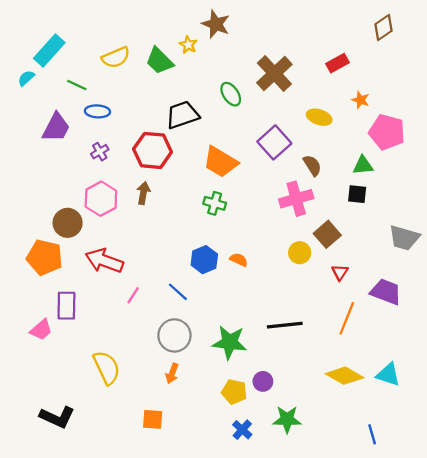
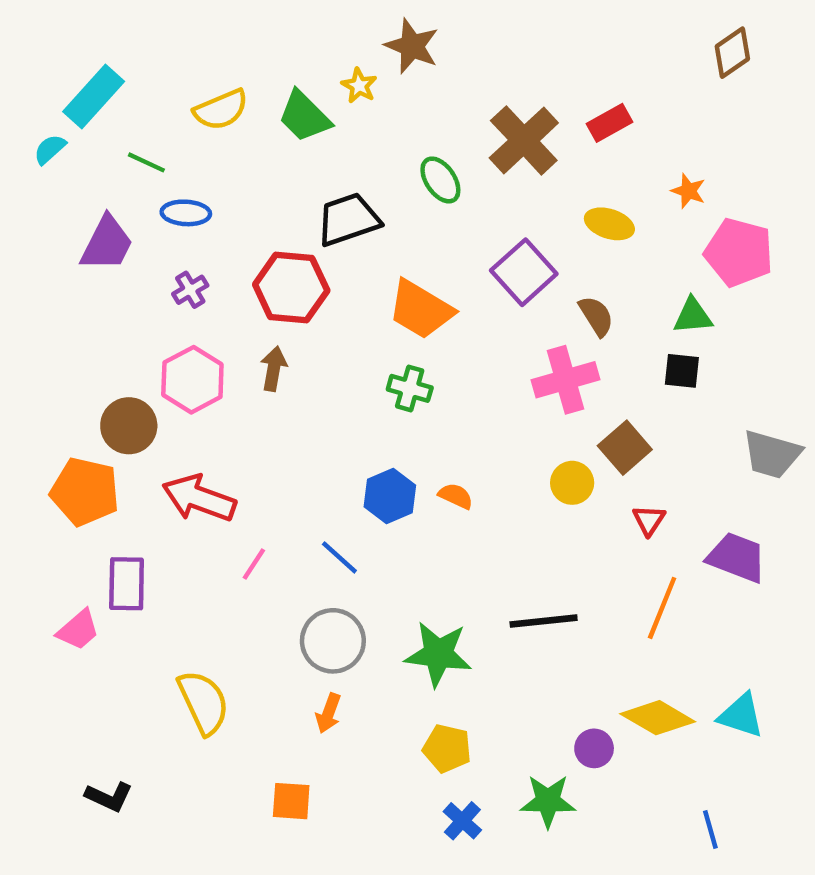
red rectangle: (338, 63) -> (609, 123), moved
purple circle: (263, 381) -> (594, 748), moved
black L-shape: (57, 417) -> (109, 797), size x0.7

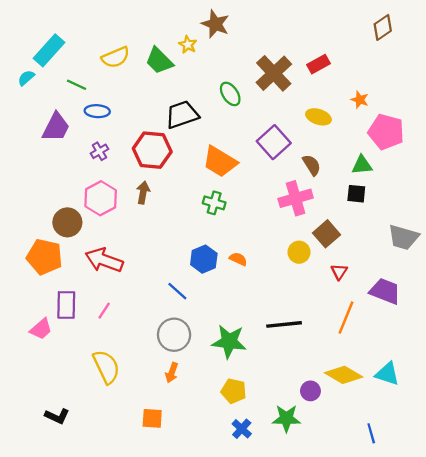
pink line: (254, 564) -> (104, 311), moved

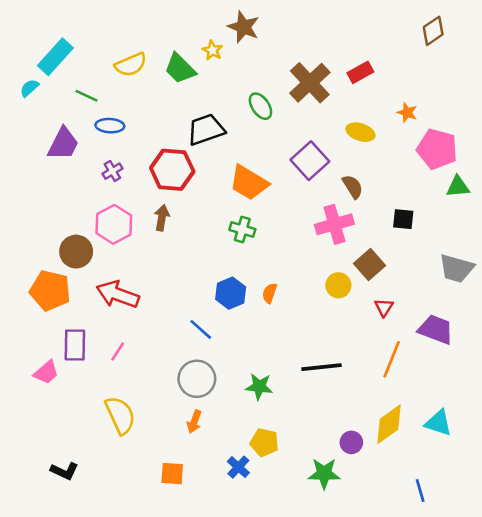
green triangle: (362, 165) -> (458, 187), moved
orange semicircle: (238, 259) -> (270, 293), turned -96
green star: (229, 342) -> (259, 387), size x0.7
yellow diamond: (344, 375) -> (389, 424), turned -66
blue cross: (242, 429) -> (238, 467), moved

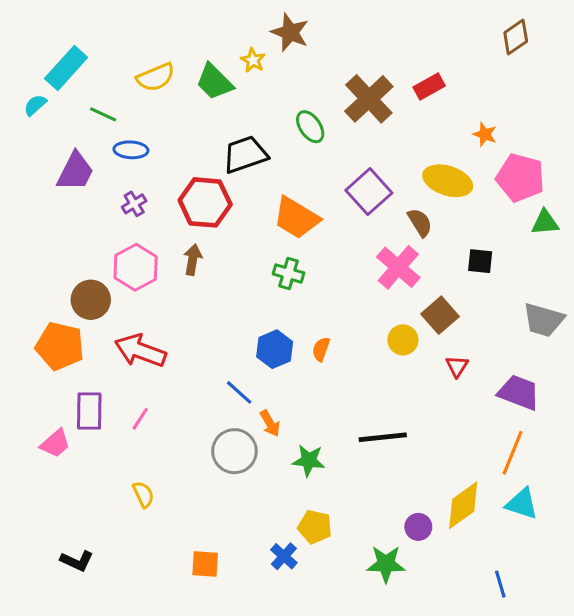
yellow ellipse: (360, 132) -> (448, 181), moved, size x1.4
pink cross: (334, 224) -> (398, 267), turned -33
orange line: (392, 359) -> (513, 453), moved
yellow semicircle: (120, 415) -> (143, 494), size x0.6
orange arrow: (194, 422) -> (270, 423), moved, turned -50

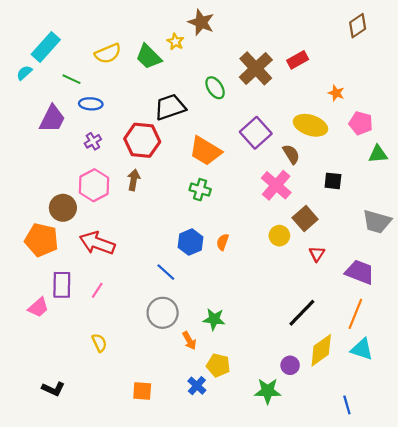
pink pentagon: (520, 178) -> (361, 123), size x0.7
orange arrow: (270, 423) -> (189, 341), moved
black line: (383, 437) -> (302, 313), moved, turned -40

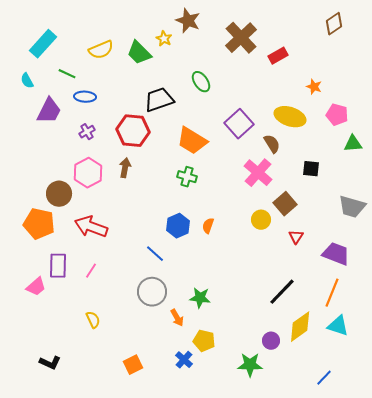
brown cross: (256, 68) -> (241, 38), moved
cyan semicircle: (24, 73) -> (27, 81), moved, turned -77
orange square: (142, 391) -> (133, 365), turned -30
blue line: (347, 405) -> (324, 378), turned 60

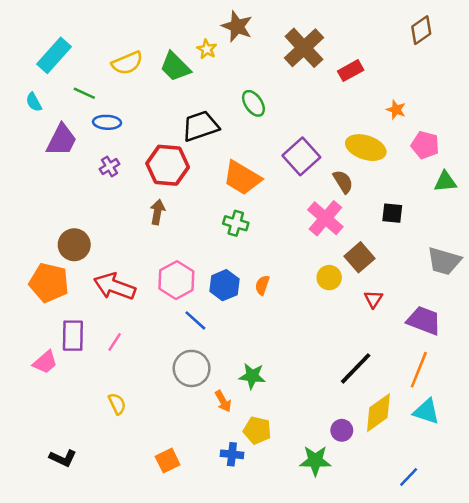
pink hexagon: (88, 173) -> (176, 280), moved
blue cross: (184, 360) -> (232, 454), turned -36

